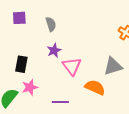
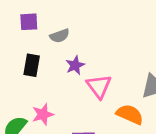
gray semicircle: (51, 24) -> (60, 36), moved, turned 88
black rectangle: (21, 64) -> (32, 65), moved

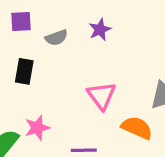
purple star: (75, 65) -> (100, 30), moved

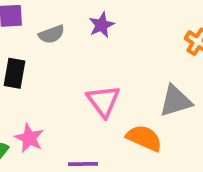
pink star: (37, 128) -> (29, 138), turned -30

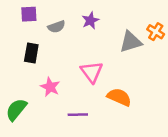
gray triangle: (176, 101) -> (131, 42), moved
pink star: (29, 138) -> (50, 87), moved

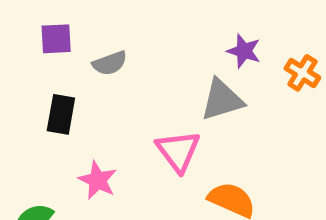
purple star: (90, 20) -> (244, 51), moved, turned -30
gray triangle: (131, 42) -> (222, 100), moved

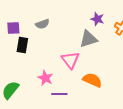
purple square: (56, 39) -> (13, 28), moved
pink star: (98, 180) -> (45, 78), moved

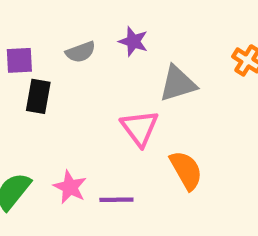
purple star: (97, 19) -> (133, 41), moved
pink star: (45, 78) -> (70, 187), moved
orange semicircle: (92, 80) -> (186, 170), turned 36

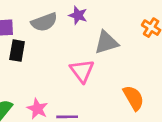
gray semicircle: (81, 52) -> (44, 22), size x1.4
orange semicircle: (186, 170) -> (133, 98), moved

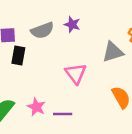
gray triangle: (106, 42) -> (113, 52), moved

